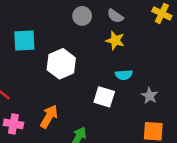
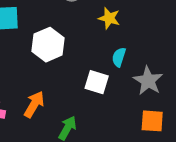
cyan semicircle: (124, 75) -> (119, 57), turned 112
gray star: (150, 96) -> (148, 81), size x1.5

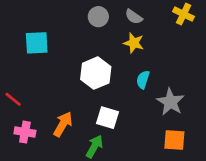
white hexagon: (48, 45) -> (96, 73), moved
white square: (97, 82) -> (108, 118), moved

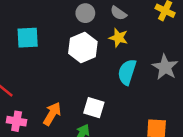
white hexagon: (96, 73) -> (83, 47), moved
cyan semicircle: (143, 80) -> (127, 72), size x1.5
gray star: (170, 102) -> (165, 67), moved

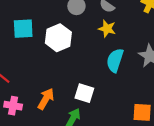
white hexagon: (83, 47) -> (58, 38), moved

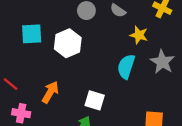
yellow star: (107, 29) -> (139, 35), moved
orange arrow: (46, 99) -> (50, 92), moved

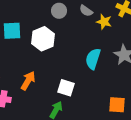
yellow star: (139, 35) -> (104, 22), moved

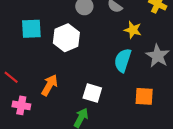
yellow star: (104, 22) -> (133, 30), moved
orange square: (117, 105) -> (144, 96), moved

